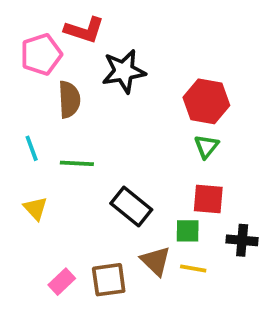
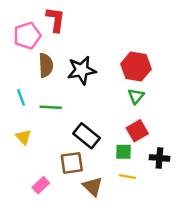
red L-shape: (84, 30) -> (56, 20), turned -100
black star: (124, 71) -> (82, 70), moved
red square: (208, 199) -> (137, 131), turned -35
brown triangle: (156, 261) -> (93, 186), moved
brown square: (109, 280) -> (72, 163), moved

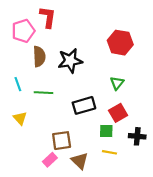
red hexagon: (136, 67) -> (120, 43), moved
black rectangle: (87, 136) -> (84, 105), moved, turned -55
pink rectangle: (41, 185) -> (50, 160), moved

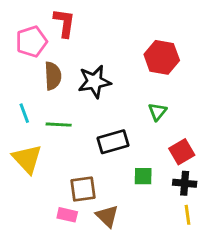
red square: (118, 113) -> (182, 152), moved
yellow triangle: (20, 118) -> (27, 159), size x1.6
yellow line: (110, 152) -> (187, 215), moved, turned 72
pink rectangle: (50, 160) -> (67, 215), turned 56

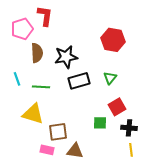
black rectangle: (113, 142) -> (79, 81), moved
red square: (182, 152) -> (117, 107), moved
yellow triangle: (27, 159) -> (33, 114), moved, turned -30
brown triangle: (107, 216) -> (75, 151), turned -36

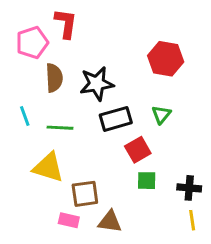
red square: (117, 107) -> (138, 150), moved

